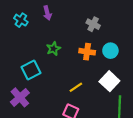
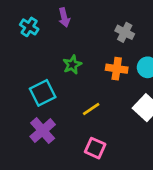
yellow line: (76, 87) -> (91, 109), moved
purple cross: (20, 97) -> (43, 131), moved

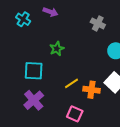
purple arrow: (64, 18) -> (50, 12), turned -56
orange cross: (117, 69) -> (91, 90), moved
cyan square: (43, 93) -> (34, 71), turned 30

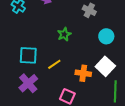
green star: (57, 49) -> (64, 34), moved
yellow line: (72, 83) -> (54, 64), moved

